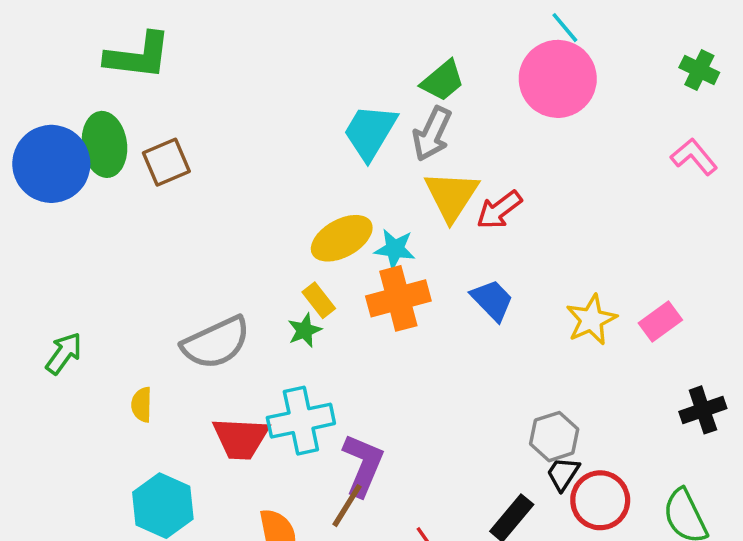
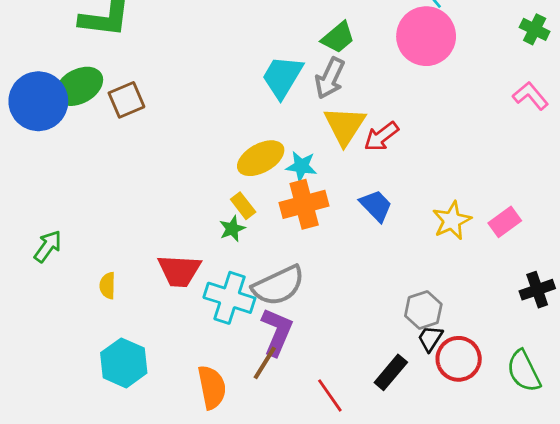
green ellipse: (104, 144) -> (79, 86), turned 69
gray semicircle: (216, 343) -> (278, 286), moved
cyan cross: (301, 421) -> (229, 298), turned 30
red trapezoid: (241, 438) -> (179, 271), moved

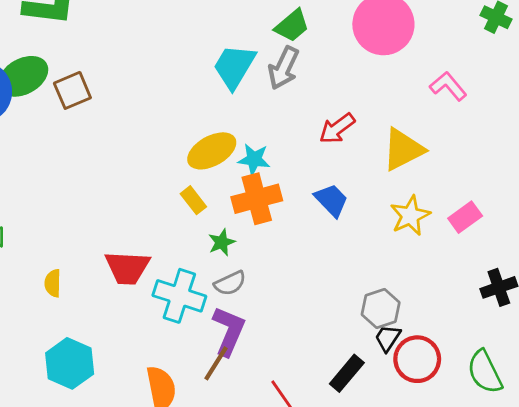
pink L-shape: (530, 96) -> (448, 86), moved
yellow triangle: (345, 126) -> (403, 150), moved, turned 30
green star: (232, 229) -> (222, 242), moved
gray semicircle: (278, 286) -> (230, 283), size x0.6

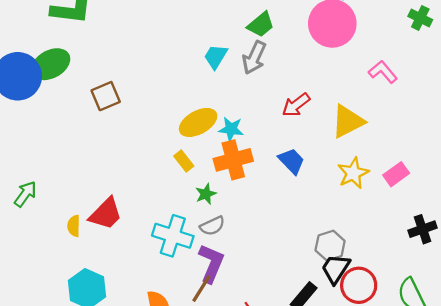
cyan trapezoid: (234, 66) -> (216, 56), size x0.7
brown square: (72, 90) -> (106, 96), moved
red trapezoid: (127, 268) -> (106, 214), moved, turned -48
black trapezoid: (388, 338) -> (336, 269), size x1.4

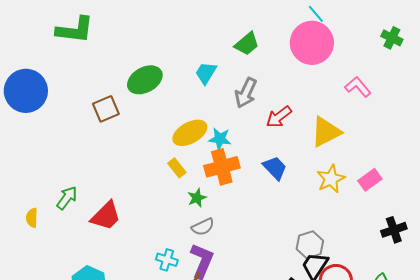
gray arrow: (254, 58) -> (246, 93), moved
green ellipse: (51, 64) -> (145, 80), moved
green arrow: (25, 194) -> (67, 198), moved
yellow semicircle: (74, 226) -> (32, 218), moved
cyan cross: (173, 236) -> (167, 260), moved, size x0.6

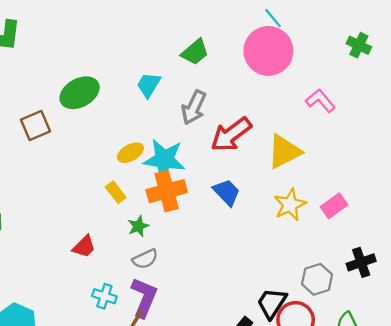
red arrow: (279, 117) -> (231, 135), size x1.4
yellow ellipse: (190, 133) -> (130, 153), size x0.7
cyan star: (220, 139) -> (164, 159), size x1.6
red trapezoid: (106, 216) -> (84, 247), moved, size x0.7
gray hexagon: (310, 245) -> (317, 279), moved

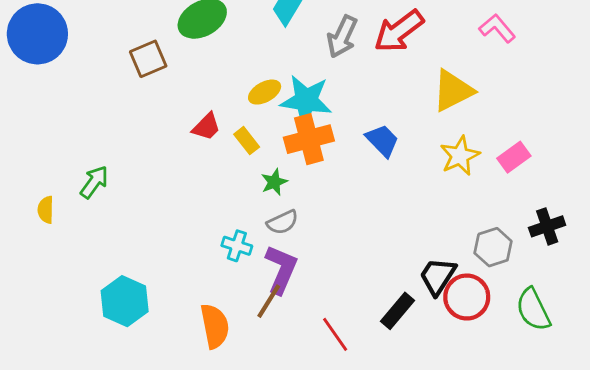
red arrow: (231, 135) -> (399, 31), moved
red trapezoid: (84, 247) -> (206, 127), moved
cyan cross: (104, 296) -> (237, 246), moved

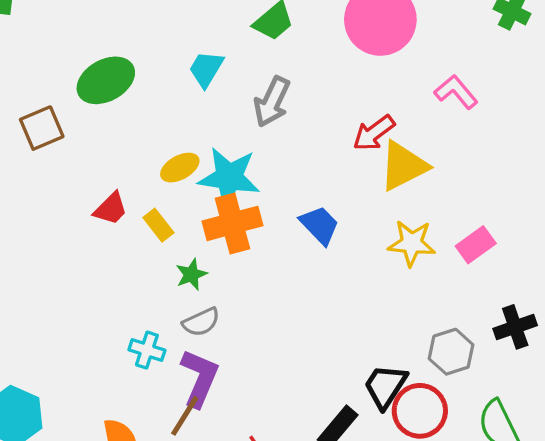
red arrow: (399, 31) -> (374, 133), moved, size x0.7
yellow star: (460, 156) -> (412, 243), turned 30

